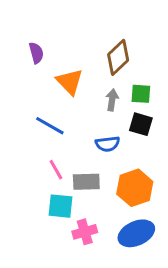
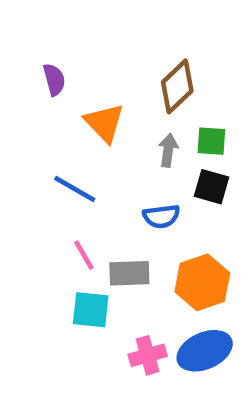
pink cross: (85, 232) -> (148, 355), moved

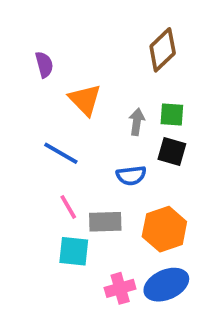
brown diamond: (177, 86) -> (163, 50), moved

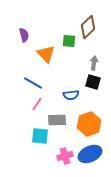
green square: (172, 114) -> (69, 41), moved
gray arrow: (137, 122) -> (94, 63), moved
pink line: (68, 207) -> (37, 104), moved, turned 64

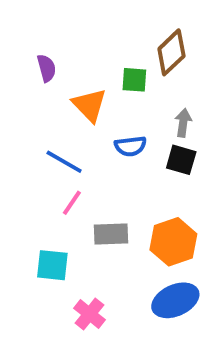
blue semicircle: (71, 95) -> (130, 146), moved
cyan square: (40, 136) -> (52, 265), moved
pink cross: (65, 156) -> (89, 314), moved, turned -35

